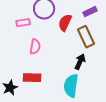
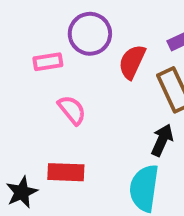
pink semicircle: (35, 47) -> (72, 110), turned -49

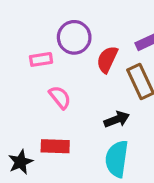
black arrow: (162, 140) -> (117, 119), moved, turned 45

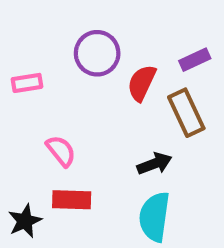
pink rectangle: (41, 59) -> (27, 83), moved
pink semicircle: (60, 97) -> (61, 151), moved

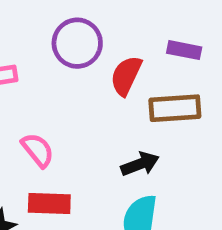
purple rectangle: (195, 60) -> (184, 50), turned 36
brown rectangle: (186, 113) -> (175, 108), turned -69

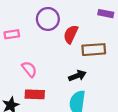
purple rectangle: (184, 50) -> (106, 14), moved

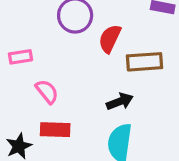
pink rectangle: (12, 34) -> (20, 57), moved

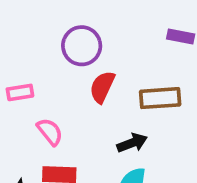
red semicircle: (110, 39) -> (102, 87), moved

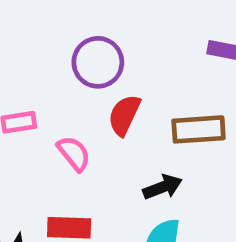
pink semicircle: (50, 132) -> (74, 153), moved

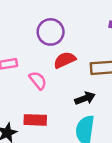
red semicircle: (124, 115) -> (65, 60), turned 40

